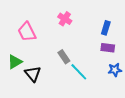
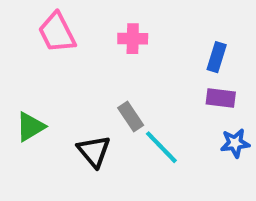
pink cross: (65, 19) -> (133, 39), turned -32
pink trapezoid: (27, 32) -> (57, 33), moved
black triangle: (33, 74) -> (94, 151), moved

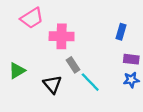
pink trapezoid: (57, 33) -> (32, 18), turned -95
pink cross: (133, 39) -> (62, 36), moved, size x1.5
purple rectangle: (221, 98) -> (131, 59), moved

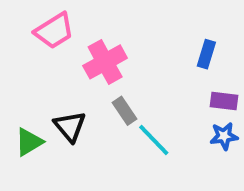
pink cross: (62, 36) -> (105, 62), turned -30
green triangle: (17, 71) -> (29, 142), moved
black triangle: (52, 84) -> (70, 126), moved

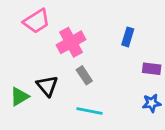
blue rectangle: (206, 54) -> (128, 37), moved
blue star: (224, 136) -> (152, 103), moved
cyan line: (154, 140) -> (90, 111), moved, turned -35

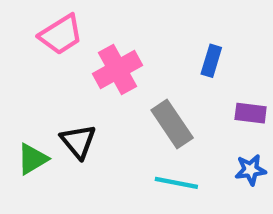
gray rectangle: (84, 75) -> (172, 124), moved, size x1.5
cyan line: (90, 111) -> (176, 183), moved

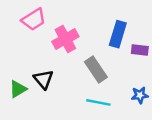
blue rectangle: (211, 61) -> (118, 34), size x1.5
purple rectangle: (251, 113) -> (140, 50), moved

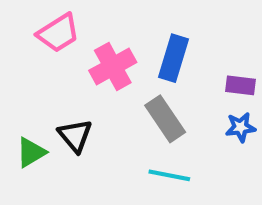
blue rectangle: (118, 34) -> (174, 58), moved
blue star: (140, 95) -> (241, 127), moved

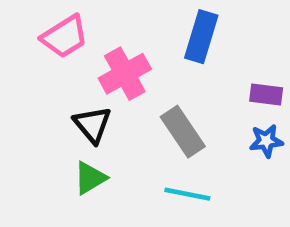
blue rectangle: (174, 58) -> (201, 37), moved
black triangle: (75, 136) -> (92, 125), moved
green triangle: (31, 152) -> (90, 178), moved

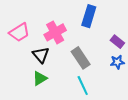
pink trapezoid: (65, 37) -> (19, 32), moved
purple rectangle: (266, 95) -> (117, 42), turned 32
cyan line: (187, 194) -> (83, 86), turned 54

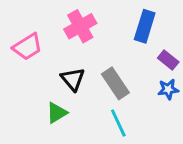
blue rectangle: (89, 16) -> (145, 26), moved
pink cross: (55, 32) -> (80, 26), moved
black triangle: (41, 55) -> (73, 79), moved

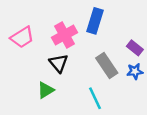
pink cross: (80, 26) -> (64, 35), moved
blue rectangle: (145, 26) -> (95, 21), moved
gray rectangle: (115, 83) -> (107, 65), moved

